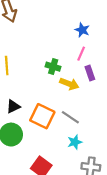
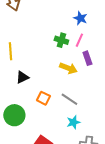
green cross: (53, 67) -> (61, 40), moved
black triangle: (13, 106) -> (22, 77), moved
orange square: (42, 116) -> (43, 98), size x0.6

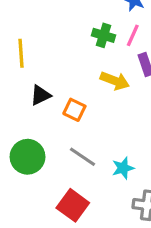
orange square: (43, 98) -> (74, 110), moved
gray line: (69, 99) -> (83, 157), moved

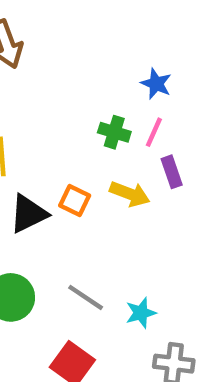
black triangle: (40, 95) -> (28, 214), size x1.4
orange square: (74, 110) -> (75, 200), moved

